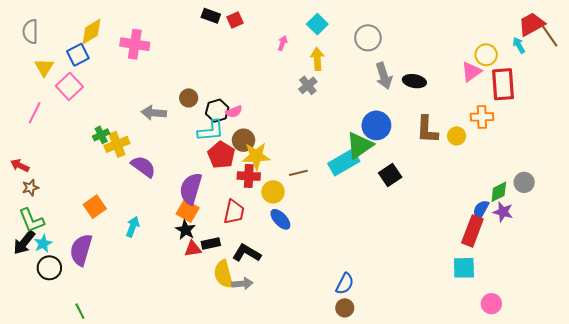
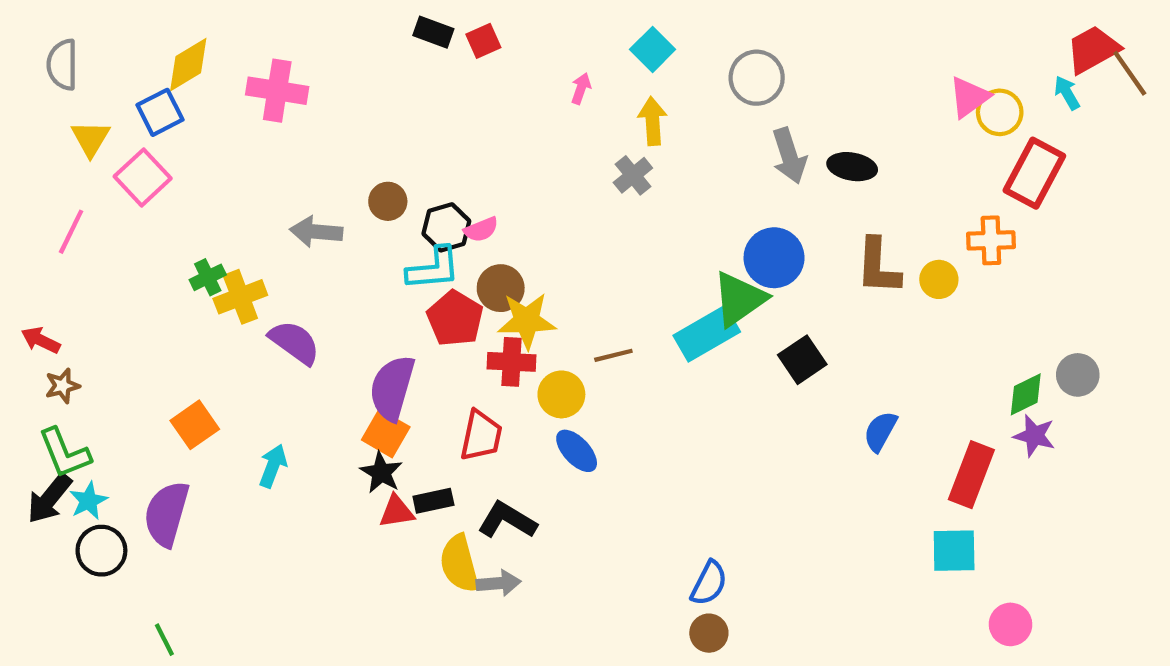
pink triangle: (471, 72) -> (969, 97), moved
red rectangle: (503, 84) -> (1034, 173), turned 32
blue semicircle: (481, 210) -> (880, 431), moved

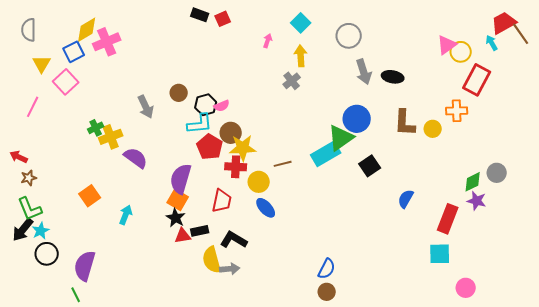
pink cross: (277, 91) -> (107, 42), moved, turned -32
gray arrow: (316, 232) -> (146, 107), turned -120
purple semicircle: (167, 514) -> (85, 266), moved

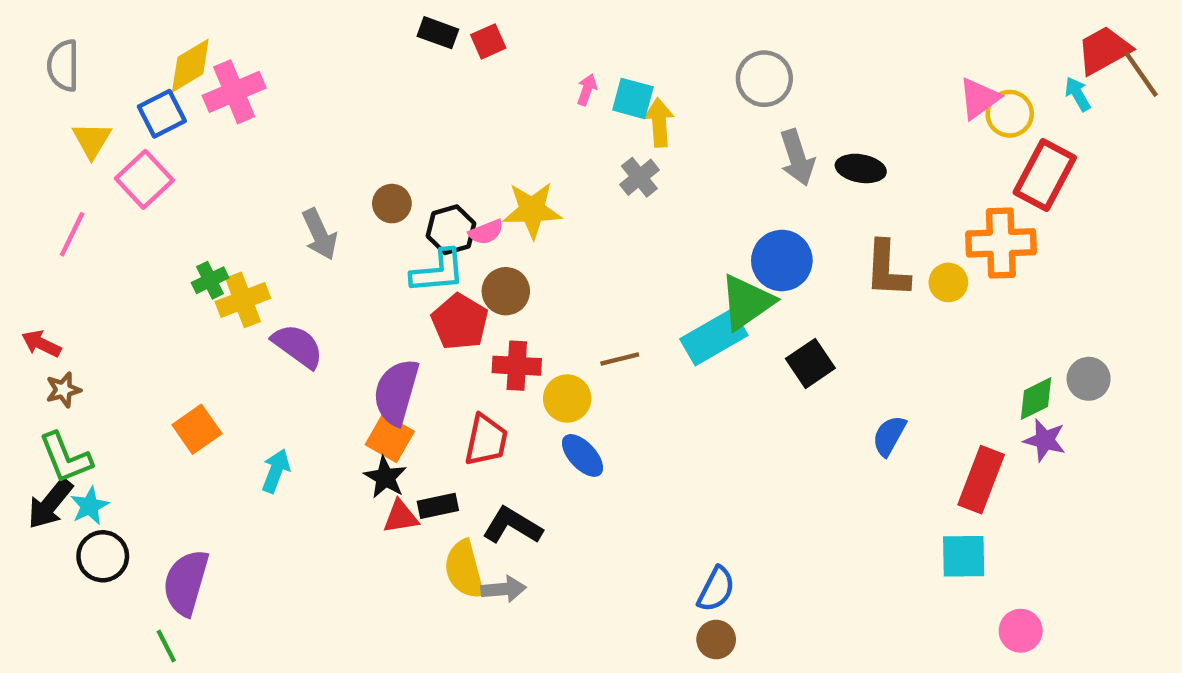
cyan square: (301, 23) -> (633, 98), moved, turned -30
orange cross: (457, 111) -> (1001, 243), size x1.4
yellow star: (243, 148) -> (532, 210), moved

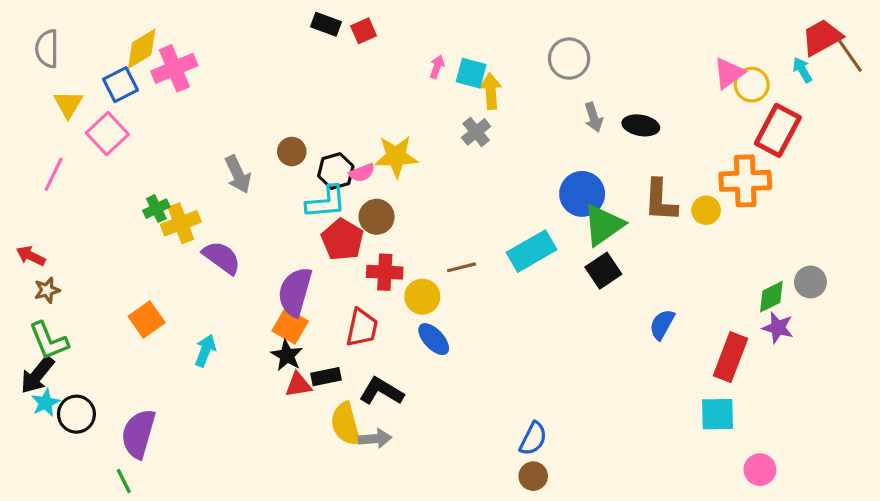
gray arrow: (797, 158) -> (594, 117), size x0.7
green triangle: (747, 302) -> (603, 225), moved
cyan star: (90, 506) -> (45, 403), moved

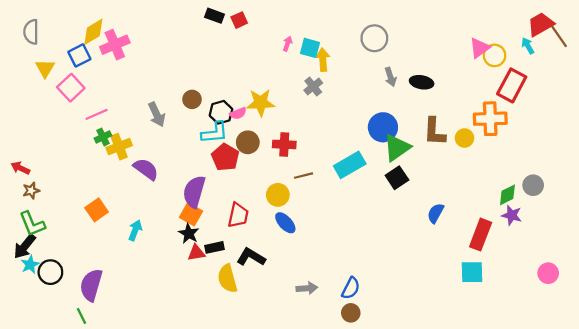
pink line: (54, 174) -> (97, 114), moved, turned 40
red cross: (385, 272) -> (284, 144), moved
gray arrow: (375, 439) -> (307, 288), moved
pink circle: (760, 470) -> (548, 273), moved

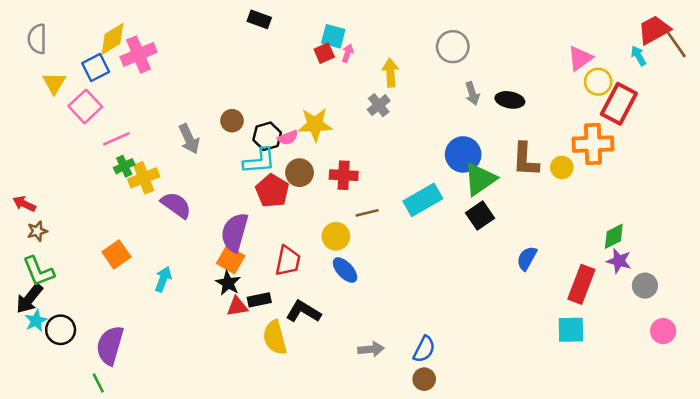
red square: (239, 20) -> (324, 53), moved
cyan square: (310, 48) -> (333, 36), moved
yellow circle: (495, 55) -> (598, 82), moved
gray circle: (533, 185) -> (645, 286), moved

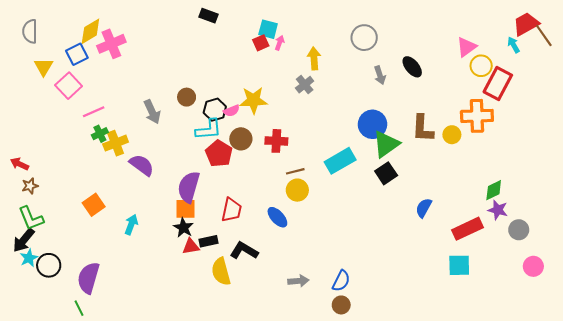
black ellipse: (510, 100) -> (412, 67), moved, turned 40
yellow circle: (336, 236) -> (297, 190), moved
orange square: (231, 260) -> (186, 209), turned -30
red rectangle: (581, 284) -> (468, 229), turned 44

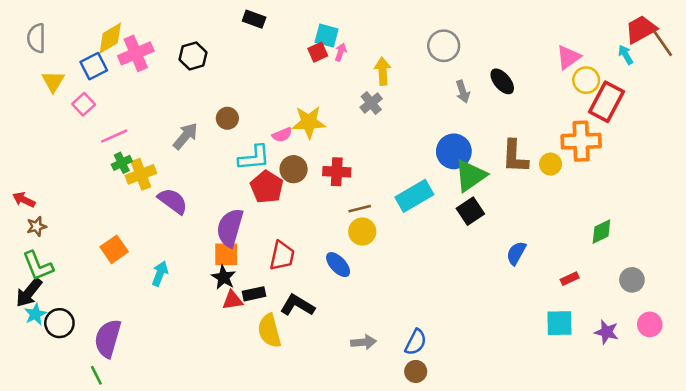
pink square: (69, 86) -> (84, 104), size x0.7
black hexagon: (215, 110) -> (193, 56), moved
gray arrow: (152, 112) -> (185, 136), turned -115
purple star: (498, 210) -> (607, 332), moved
red rectangle: (468, 229) -> (570, 279), size x0.5

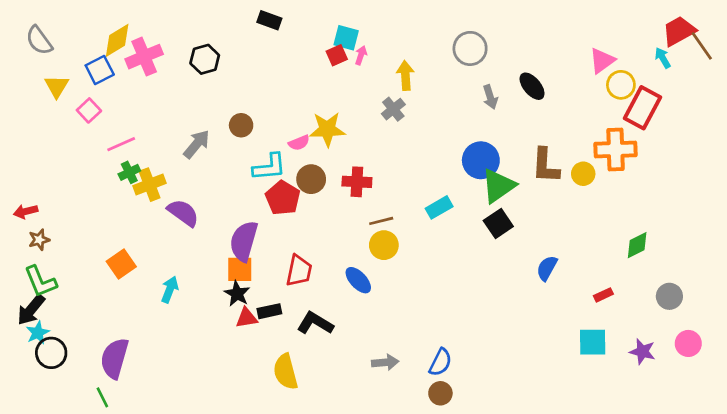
gray semicircle: (37, 38) -> (39, 40), turned -36
cyan rectangle: (414, 196) -> (439, 207), size x0.7
red arrow: (24, 200) -> (26, 211), turned -40
black circle: (59, 323) -> (51, 353), moved
yellow semicircle: (269, 331) -> (286, 372), moved

